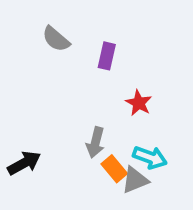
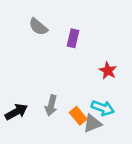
red star: (139, 103) -> (108, 71), moved
gray arrow: (95, 142) -> (51, 105), moved

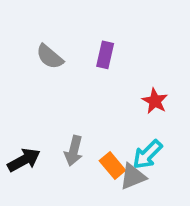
gray semicircle: (38, 27) -> (50, 57), moved
cyan arrow: (103, 108) -> (147, 154), turned 115

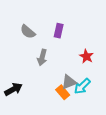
gray arrow: (74, 151) -> (42, 57), moved
gray triangle: (133, 177) -> (69, 82), moved

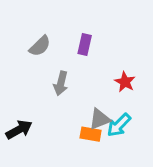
gray semicircle: (28, 32) -> (40, 46), turned -84
orange rectangle: (63, 92) -> (91, 134), turned -40

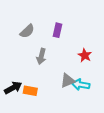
cyan arrow: (119, 125) -> (81, 85), turned 54
orange rectangle: (91, 134) -> (30, 91), moved

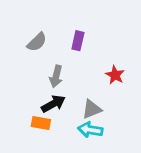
cyan arrow: (81, 85) -> (90, 130), moved
black arrow: (13, 88) -> (53, 104), moved

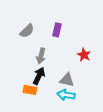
black arrow: (53, 104) -> (39, 76), turned -36
gray triangle: (92, 109) -> (67, 80), turned 35

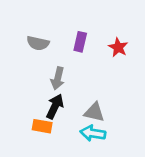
gray semicircle: (27, 31) -> (38, 43), turned 56
red star: (84, 55) -> (118, 47), moved

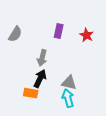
gray semicircle: (38, 43) -> (15, 34), moved, turned -70
cyan arrow: (93, 133) -> (68, 98), turned 66

